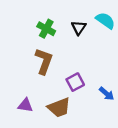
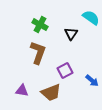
black triangle: (79, 28) -> (71, 34), moved

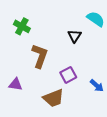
green cross: (40, 25) -> (22, 26), moved
purple triangle: (22, 91) -> (15, 84), moved

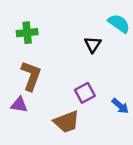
green cross: (22, 26) -> (27, 33), turned -35
brown L-shape: (40, 56) -> (31, 76), moved

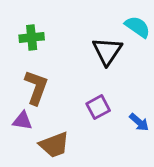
black triangle: (93, 44) -> (107, 51), size x1.5
brown trapezoid: (66, 122) -> (54, 145), moved

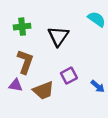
black triangle: (107, 51) -> (58, 36), moved
brown trapezoid: (54, 145) -> (43, 90), moved

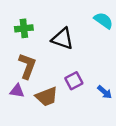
black triangle: (58, 36) -> (63, 39), turned -45

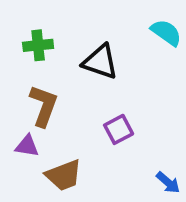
blue arrow: (105, 92) -> (168, 183), moved
brown trapezoid: (47, 97) -> (64, 175), moved

